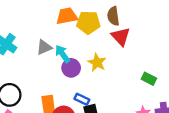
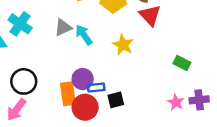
purple circle: (71, 68) -> (83, 79), moved
blue rectangle: (82, 99) -> (96, 88), moved, turned -32

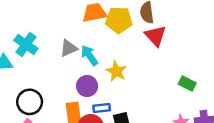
yellow star: (123, 45) -> (116, 71), moved
purple circle: (83, 79) -> (87, 86), moved

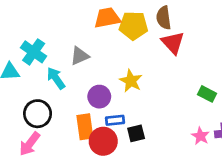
cyan arrow: (89, 55) -> (56, 78), moved

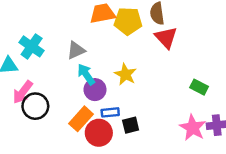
cyan arrow: (56, 78) -> (86, 74), moved
orange rectangle: (85, 127) -> (81, 119), turned 50
pink star: (200, 136) -> (193, 128), size x1.5
pink arrow: (30, 144) -> (23, 92), moved

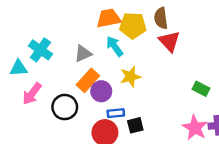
cyan arrow: (86, 74) -> (115, 46), moved
yellow star: (125, 74) -> (130, 77), turned 30
black circle: (35, 106) -> (65, 107), moved
orange rectangle: (81, 119) -> (88, 80), moved

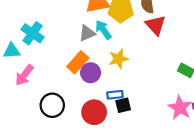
gray triangle: (83, 54) -> (87, 33), moved
black circle: (65, 107) -> (52, 105), moved
blue rectangle: (116, 113) -> (115, 95), moved

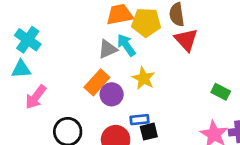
cyan cross: (33, 33) -> (28, 40), moved
yellow star: (118, 59) -> (144, 78), turned -30

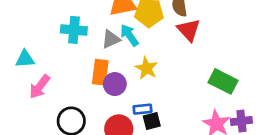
cyan cross: (28, 40) -> (74, 30), moved, turned -30
orange rectangle: (97, 82) -> (100, 72), turned -35
green rectangle: (221, 92) -> (223, 81), size x1.5

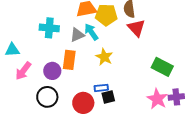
purple circle: (115, 84) -> (52, 71), moved

